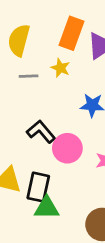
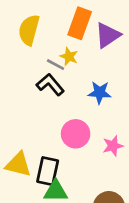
gray line: (29, 76) -> (56, 65), moved, turned 30
black L-shape: (41, 132) -> (50, 85), moved

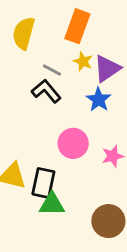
purple triangle: (108, 35) -> (107, 69), moved
yellow star: (69, 57) -> (83, 61), moved
blue star: (100, 93) -> (99, 100), turned 30

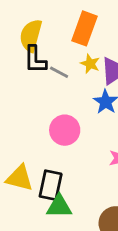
black L-shape: (46, 91) -> (35, 59), moved, turned -140
pink circle: (73, 143) -> (65, 130), moved

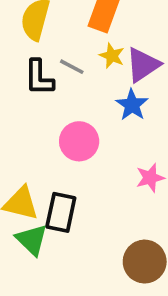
black L-shape: (35, 59) -> (39, 78), moved
green triangle: (59, 206) -> (32, 240), moved, turned 44

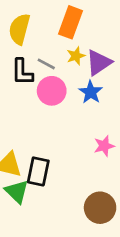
yellow star: (112, 56) -> (76, 56), turned 30
pink circle: (79, 141) -> (52, 91), moved

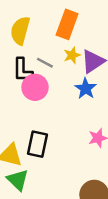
pink circle: (52, 91) -> (35, 87), moved
black rectangle: (38, 171) -> (37, 144), moved

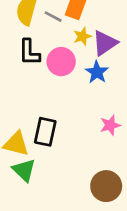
gray line: (45, 63) -> (53, 17), moved
pink circle: (35, 87) -> (61, 62), moved

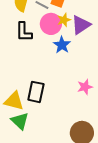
pink circle: (61, 62) -> (51, 24), moved
blue star: (97, 72) -> (62, 45), moved

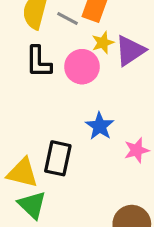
pink circle: (51, 24) -> (82, 67), moved
blue star: (62, 45) -> (100, 126), moved

